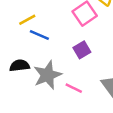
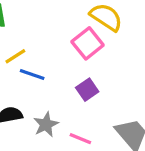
gray star: (47, 75) -> (46, 124), size x0.7

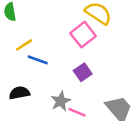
gray star: (46, 124) -> (61, 101), moved

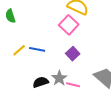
yellow line: (24, 45) -> (19, 50), moved
black semicircle: (19, 93) -> (41, 82), moved

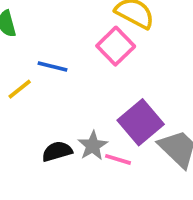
blue line: (37, 49) -> (52, 67), moved
purple square: (73, 54) -> (141, 122), moved, size x1.6

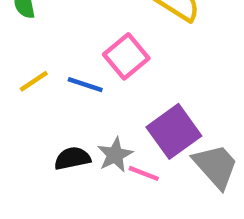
pink square: (116, 46) -> (126, 56), moved
blue line: (52, 67) -> (85, 85), moved

